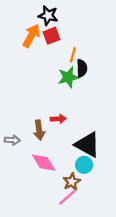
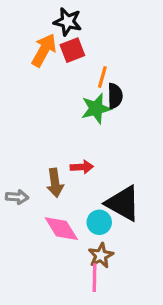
cyan circle: (84, 165) -> (99, 222), moved
pink line: (67, 197) -> (94, 278), turned -48

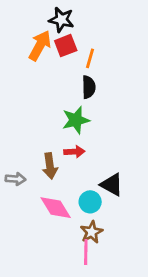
orange line: (102, 77) -> (90, 58), moved
black semicircle: (115, 96) -> (89, 87), moved
green star: (96, 109) -> (76, 120), moved
black triangle: (123, 203) -> (112, 185), size x0.7

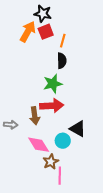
red arrow: (74, 152) -> (52, 106), size x1.6
brown star: (92, 232) -> (51, 162), moved

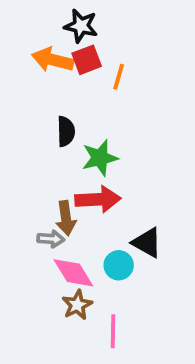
orange arrow: (28, 32) -> (53, 60), turned -105
black semicircle: (62, 61) -> (66, 131), moved
gray arrow: (11, 125) -> (51, 239), moved
brown star: (51, 162) -> (77, 305), moved

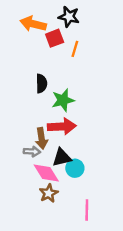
black star: (81, 26) -> (69, 17), moved
orange arrow: (53, 60) -> (33, 24), moved
black triangle: (147, 243) -> (62, 157), moved, turned -42
pink line: (113, 331) -> (87, 210), moved

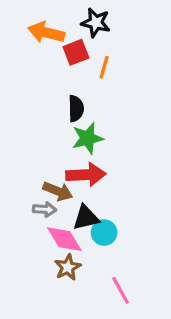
black semicircle: (41, 83) -> (76, 109), moved
brown arrow: (41, 138) -> (58, 191), turned -60
pink line: (87, 210) -> (121, 290), turned -30

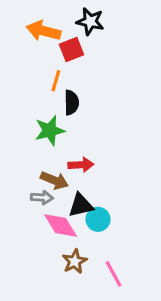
orange line: (104, 67) -> (56, 81), moved
green star: (88, 138) -> (50, 131), moved
red arrow: (86, 175) -> (81, 165), size x0.7
brown star: (68, 267) -> (75, 261), moved

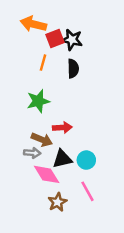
black star: (90, 21) -> (72, 40), moved
black semicircle: (71, 102) -> (73, 69), moved
cyan circle: (98, 219) -> (86, 160), moved
pink line: (114, 274) -> (88, 191), moved

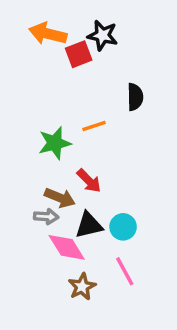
black star: (72, 40) -> (103, 35), moved
orange line: (43, 63) -> (94, 126), moved, turned 56
black semicircle: (73, 69) -> (135, 97), moved
red arrow: (62, 128) -> (89, 181), turned 48

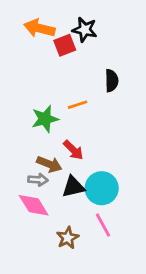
cyan circle: (123, 227) -> (102, 188), size x1.5
pink diamond: (67, 247) -> (34, 205), moved

